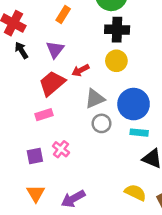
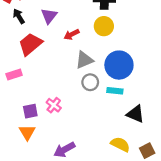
red trapezoid: (52, 83) -> (30, 44), moved
pink rectangle: (44, 115) -> (14, 74), moved
cyan rectangle: (139, 133) -> (115, 91), moved
orange triangle: (36, 193) -> (27, 132), moved

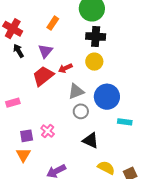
red trapezoid: (30, 44) -> (43, 76), moved
cyan rectangle: (115, 91) -> (125, 122), moved
black triangle: (135, 114) -> (90, 140), moved

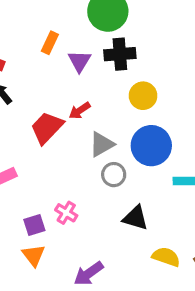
purple triangle: (45, 51) -> (79, 61), moved
yellow circle: (94, 62) -> (143, 96), moved

